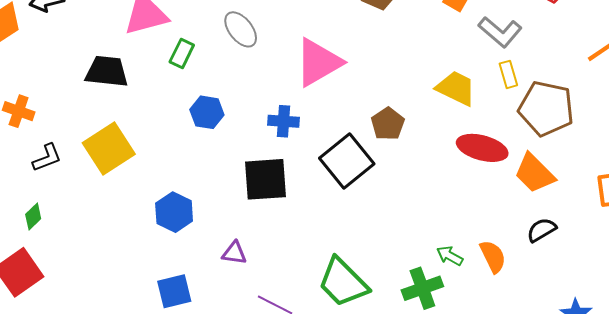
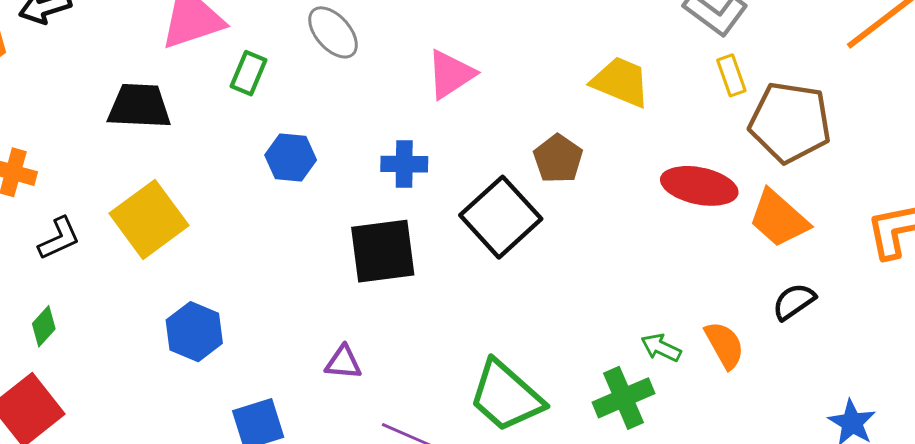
pink triangle: (318, 62) -> (451, 74), size x0.7
yellow trapezoid: (456, 88) -> (621, 82), moved
blue hexagon: (174, 212) -> (194, 332), moved

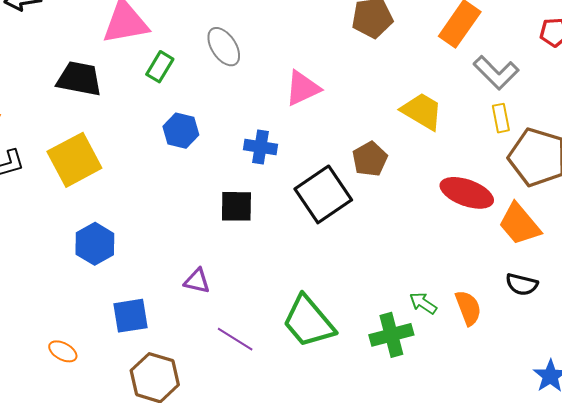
black square: (383, 251) -> (236, 206), size x0.7
black semicircle: (794, 302) -> (522, 284), turned -140

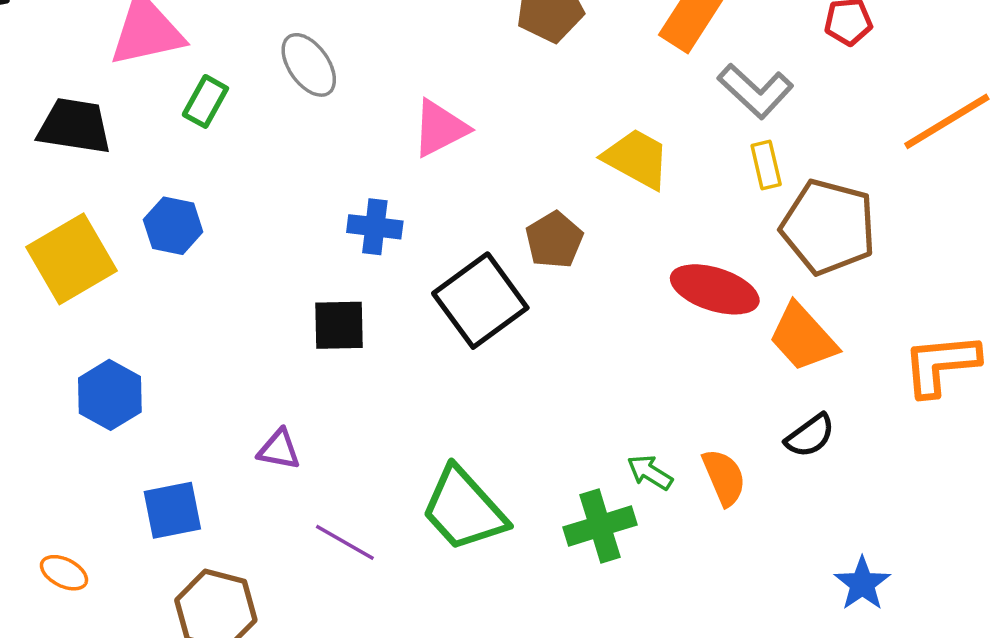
blue hexagon: (181, 131) -> (173, 226), moved
black semicircle: (522, 284) -> (810, 436), turned -48

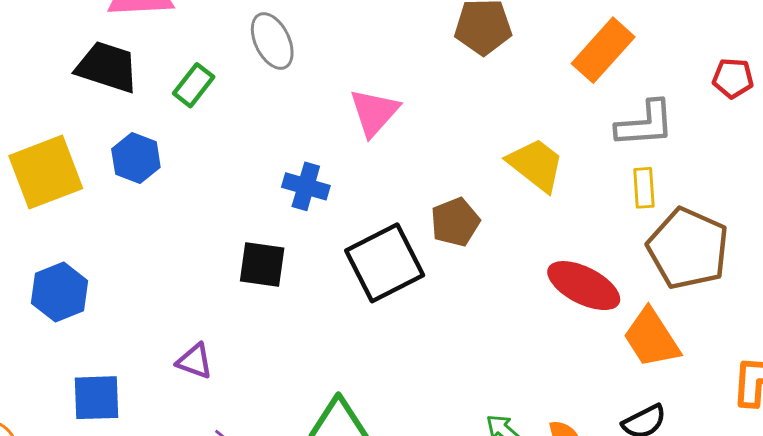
gray L-shape: (755, 91) -> (645, 124), turned -56
green rectangle: (205, 101) -> (194, 85), moved
black trapezoid: (74, 126) -> (107, 67), moved
pink triangle: (440, 128) -> (374, 112), turned -30

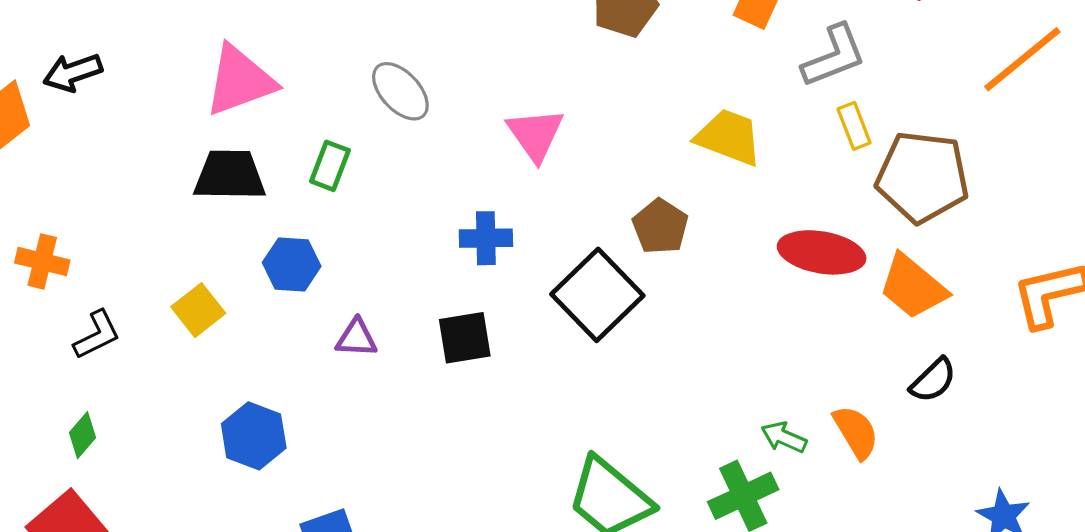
yellow square: (46, 172) -> (198, 310), size x0.6
purple triangle: (195, 361) -> (356, 338), moved

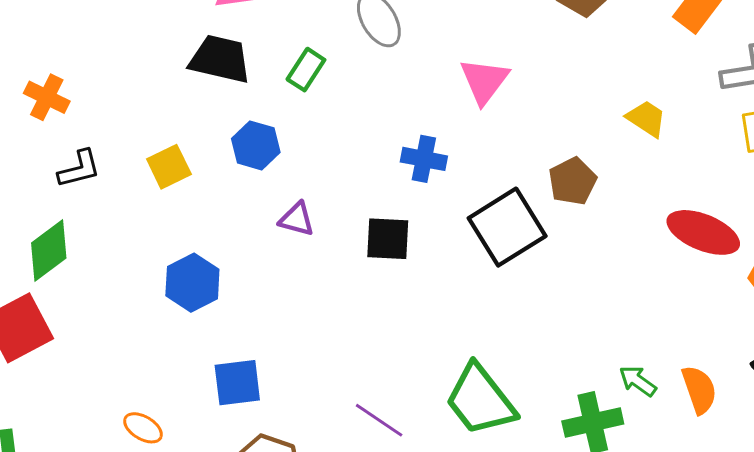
yellow trapezoid: (729, 137) -> (646, 119), size x0.7
green diamond: (83, 435) -> (49, 251), size x1.6

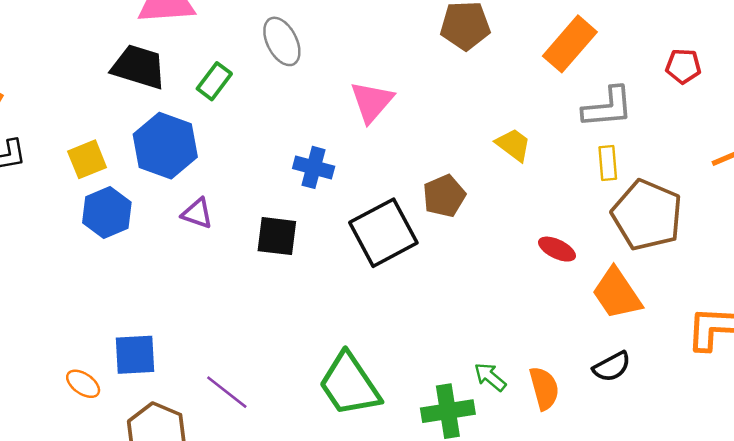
blue hexagon: (256, 145) -> (165, 146), size x1.5
red ellipse: (703, 232) -> (557, 249), size x0.6
blue hexagon: (192, 283) -> (107, 212), moved
purple line: (379, 420) -> (227, 392), moved
orange ellipse: (143, 428) -> (83, 384), moved

